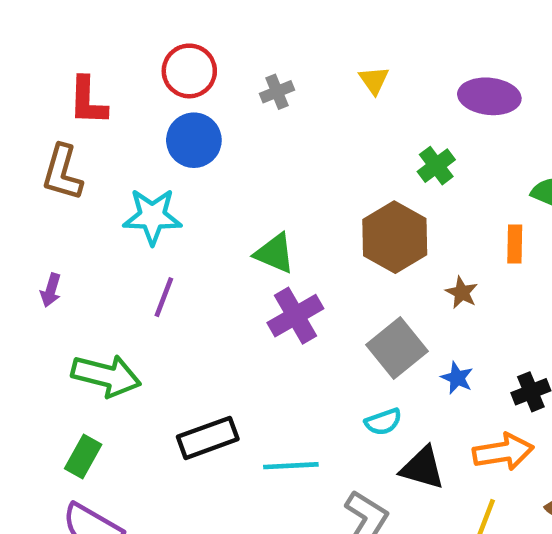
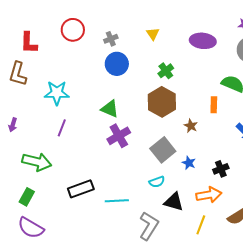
blue circle: (194, 140) -> (117, 64), moved
green cross: (436, 166) -> (166, 71), moved

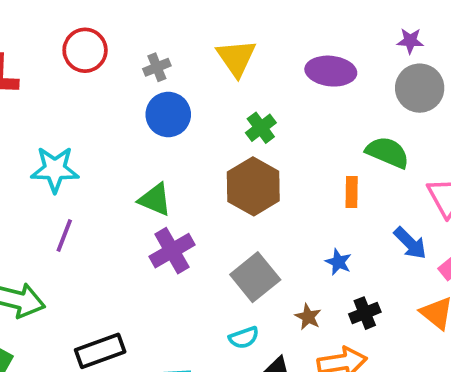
yellow triangle: (153, 34) -> (236, 58), size x1.6
brown star: (191, 126) -> (308, 317), moved
blue star: (189, 163) -> (338, 262), moved

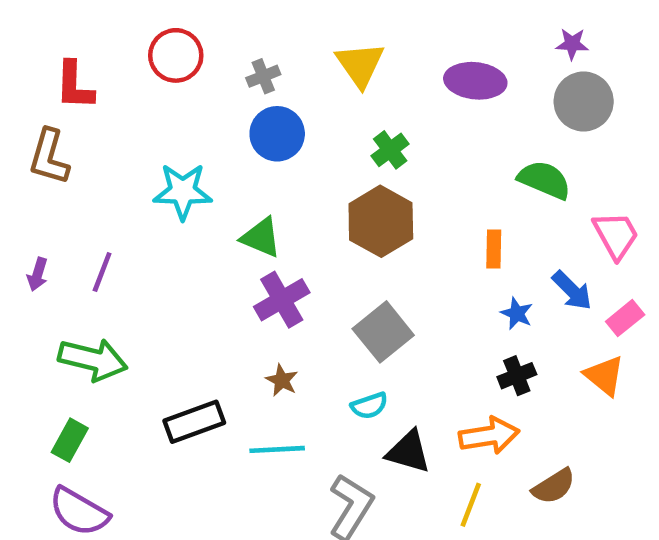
cyan star: (55, 169) -> (183, 191), moved
orange rectangle: (352, 192) -> (494, 249), moved
purple line: (64, 236) -> (102, 272), moved
blue star: (338, 262) -> (517, 313), moved
brown star: (308, 317) -> (282, 380), moved

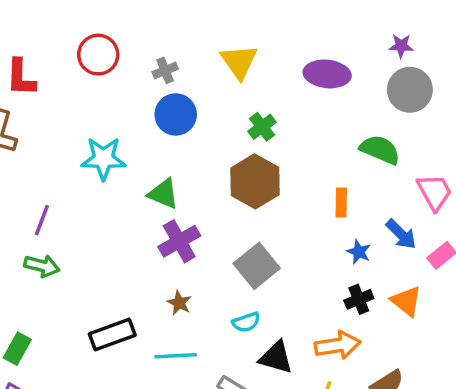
green arrow: (93, 360) -> (42, 266), moved, size x0.7
orange triangle: (604, 376) -> (406, 301), moved

